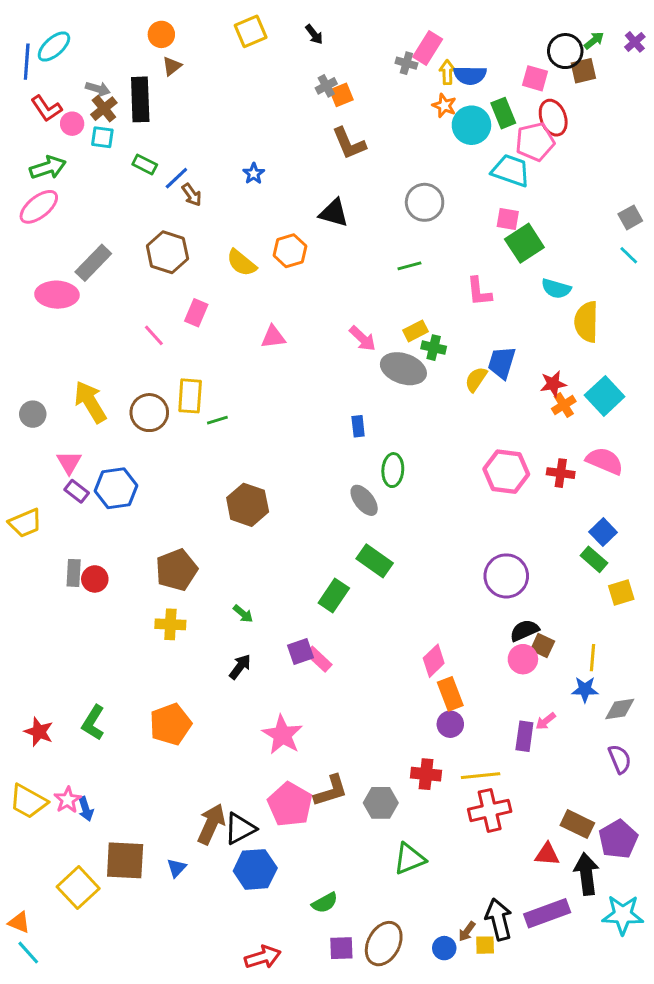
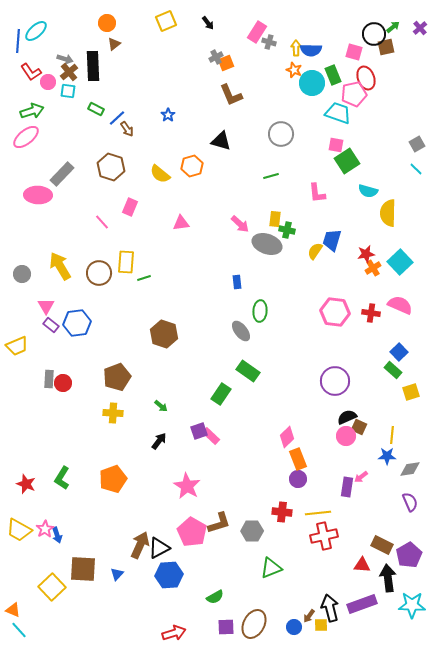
pink rectangle: (428, 48) -> (257, 32), moved
yellow rectangle: (415, 331) -> (275, 219), turned -56

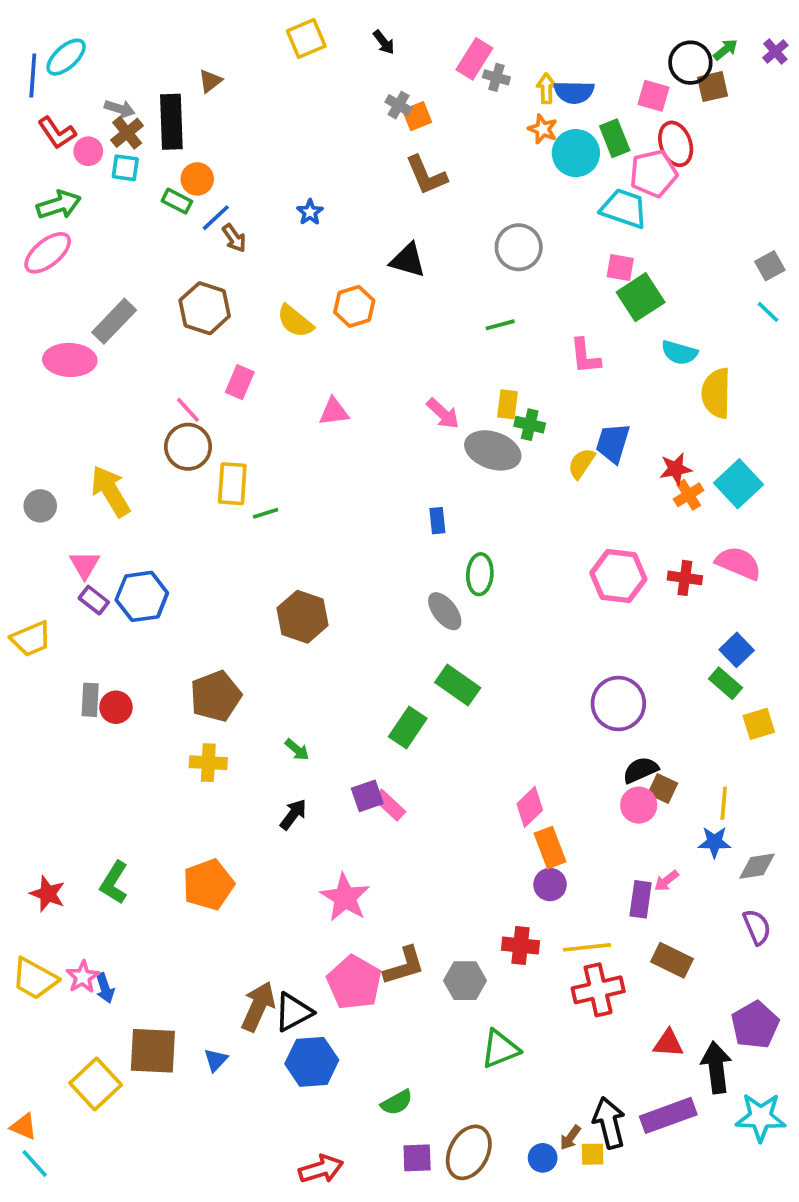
orange circle: (107, 23) -> (197, 179), moved
gray cross: (216, 57) -> (399, 105), turned -32
brown circle: (99, 273) -> (188, 447), moved
brown rectangle: (382, 545) -> (672, 960), moved

